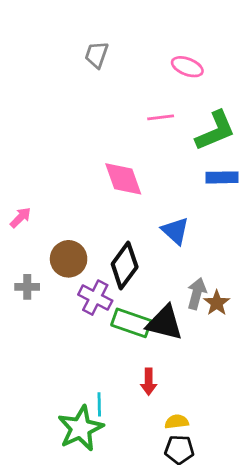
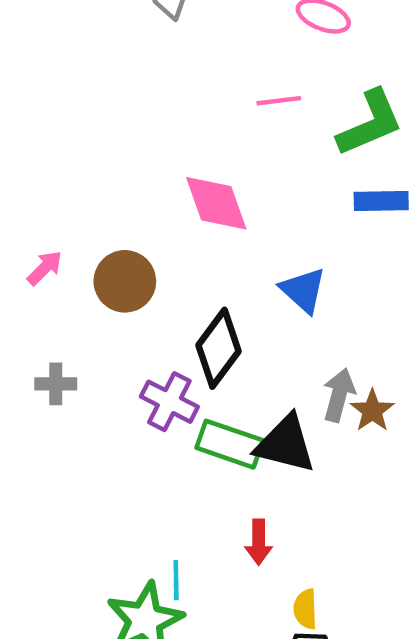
brown circle: (69, 259) -> (125, 281), moved
yellow semicircle: (177, 422) -> (305, 609), turned -85

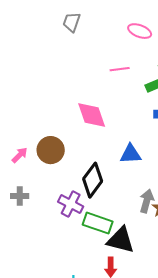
pink arrow: (45, 268) -> (20, 155), moved
blue triangle: (303, 290) -> (131, 154), turned -45
black triangle: (285, 444) -> (121, 240), moved

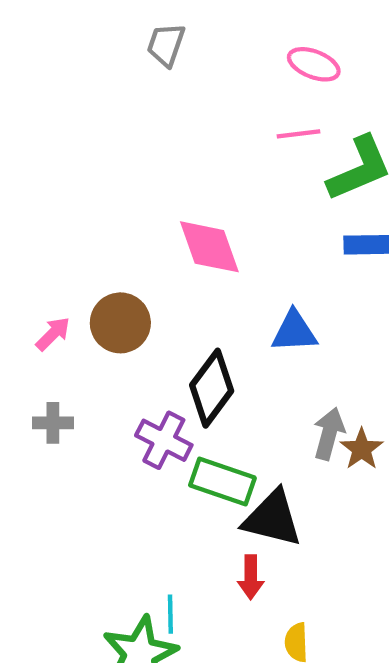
pink line: (120, 69) -> (299, 134), moved

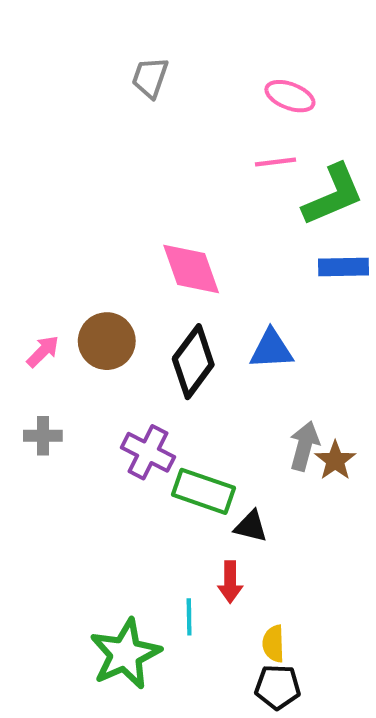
black diamond: (212, 388) -> (193, 362), moved
black triangle: (272, 518) -> (251, 526), size x0.6
cyan line: (170, 614) -> (189, 617), moved

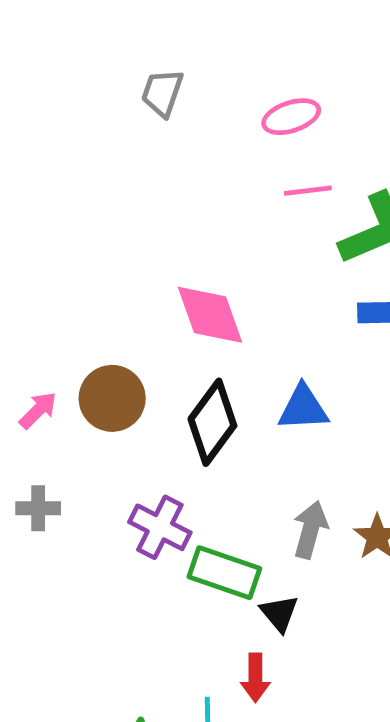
pink ellipse: (290, 96) -> (291, 117), moved, turned -39
gray arrow: (304, 446) -> (310, 530), moved
black triangle: (251, 526) -> (279, 613), turned 36

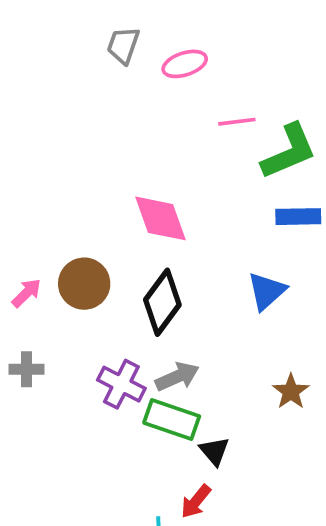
pink ellipse: (291, 117) -> (185, 64), moved
blue triangle: (303, 408) -> (267, 291), moved, turned -39
gray arrow: (310, 530) -> (177, 377), moved, turned 51
red arrow: (255, 678) -> (196, 501), turned 39

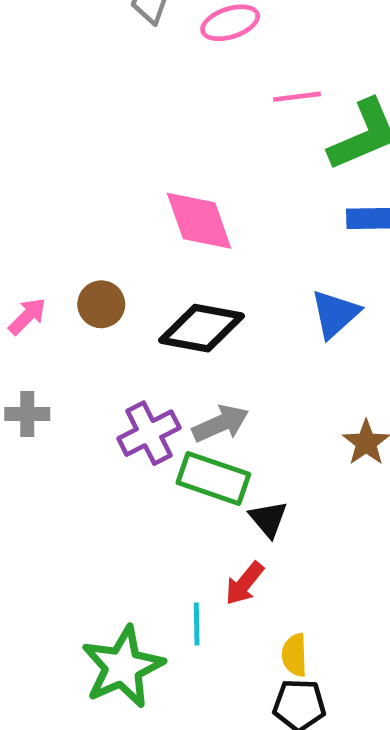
brown circle: (84, 284) -> (101, 304), size x0.7
black diamond: (162, 302) -> (201, 328), turned 64
purple cross: (121, 384) -> (149, 433), turned 36

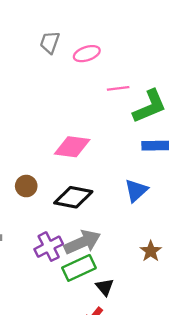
pink diamond: (199, 221) -> (72, 147), turned -63
gray arrow: (221, 424) -> (82, 242), size x1.4
green rectangle: (213, 478) -> (79, 268), turned -44

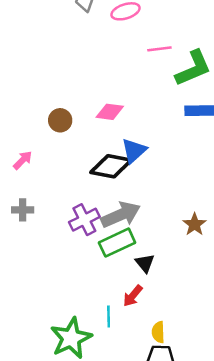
pink diamond: (72, 147) -> (110, 112), size x0.7
brown circle: (26, 186) -> (60, 120), moved
blue triangle: (136, 191) -> (134, 151), moved

